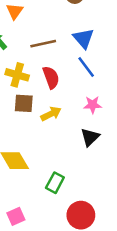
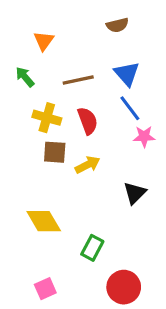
pink star: (93, 105) -> (144, 136), moved

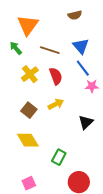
orange triangle: (44, 41) -> (28, 25), size x1.6
brown line: (78, 80) -> (50, 50), turned 30
yellow cross: (47, 118) -> (30, 74), turned 36
brown square: (55, 152) -> (29, 110), moved, turned 35

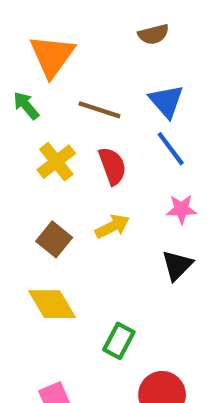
pink star: (92, 86) -> (181, 209), moved

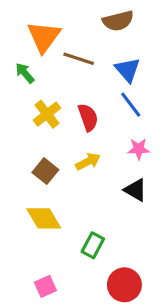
brown semicircle: (153, 34) -> (118, 21), size x1.4
brown line: (99, 110) -> (79, 59), moved
black triangle: (177, 265) -> (135, 190), turned -45

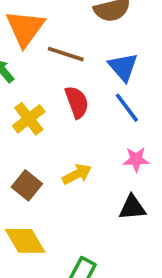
red semicircle: (88, 117) -> (77, 102), moved
black triangle: (135, 190) -> (132, 208), turned -35

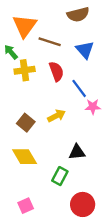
blue line: (127, 108) -> (79, 88), moved
yellow cross: (29, 119) -> (25, 70), moved, turned 30
black triangle: (132, 208) -> (77, 152), moved

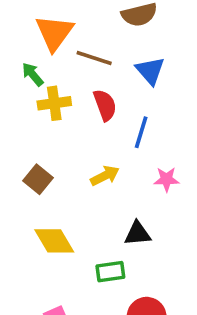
blue line: (79, 88) -> (141, 132), turned 54
pink star: (93, 107) -> (166, 179), moved
brown square: (26, 123) -> (38, 179), moved
green rectangle: (60, 176) -> (110, 272), turned 54

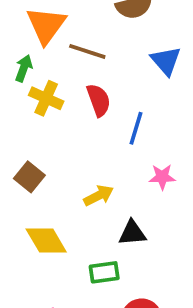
blue triangle: (150, 71) -> (166, 61), moved
green arrow: (33, 74) -> (24, 68), turned 60
yellow cross: (54, 103) -> (46, 98), turned 32
yellow arrow: (105, 176) -> (99, 196), moved

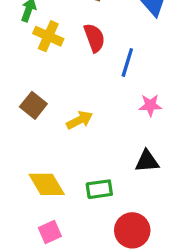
yellow arrow: (99, 196) -> (80, 120), moved
black triangle: (132, 233) -> (147, 161), moved
yellow diamond: (46, 240) -> (47, 184), moved

